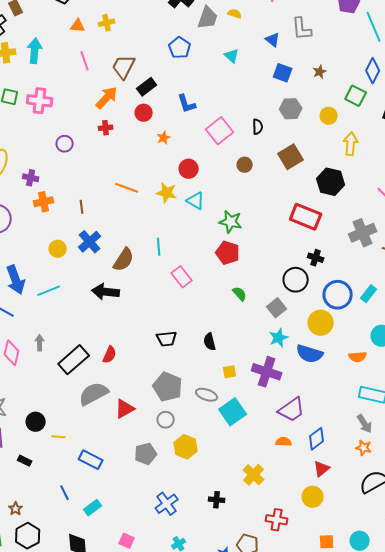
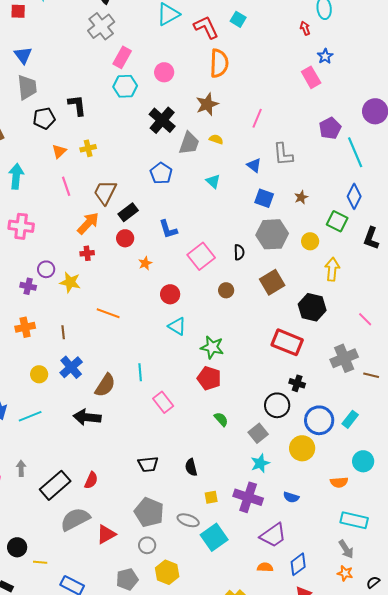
orange triangle: (78, 26) -> (59, 151), turned -49
gray hexagon: (291, 109) -> (272, 234), size x1.4
purple cross: (31, 178) -> (28, 286), moved
yellow star: (167, 193) -> (70, 282), moved
blue semicircle: (310, 354) -> (291, 497), moved, size x0.6

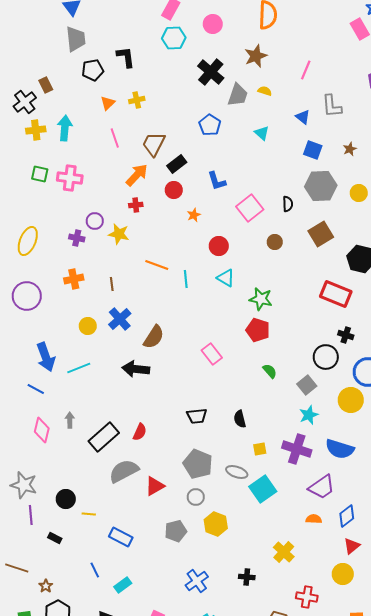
cyan line: (140, 372) -> (186, 279), moved
blue semicircle: (291, 497) -> (340, 449), size x1.8

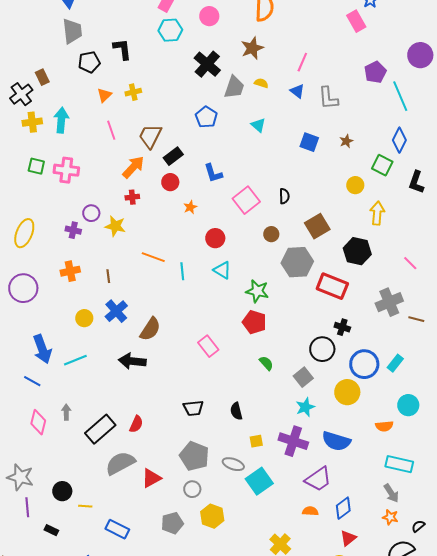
blue triangle: (303, 117) -> (297, 91), moved
gray hexagon: (321, 186) -> (297, 262), moved

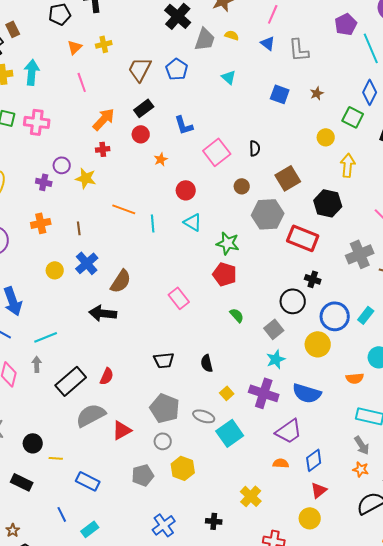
brown trapezoid: (150, 136) -> (140, 69), moved
cyan line: (75, 360) -> (46, 337), moved
yellow square: (256, 441) -> (227, 393), turned -32
black rectangle: (51, 530) -> (22, 482), size x1.5

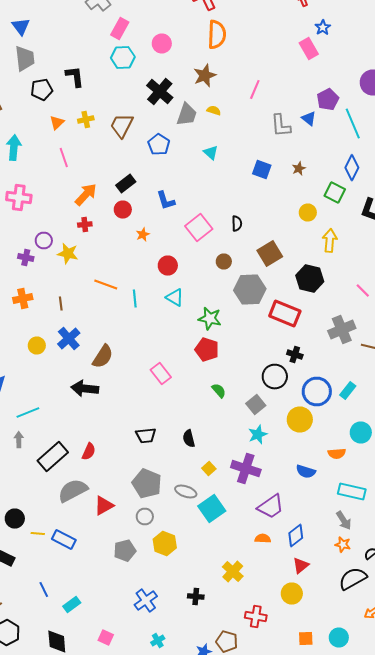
blue triangle: (268, 43) -> (309, 118), moved
brown trapezoid: (140, 69) -> (122, 126), moved
blue semicircle: (307, 393) -> (306, 472), moved, size x0.7
blue rectangle: (88, 481) -> (64, 540), moved

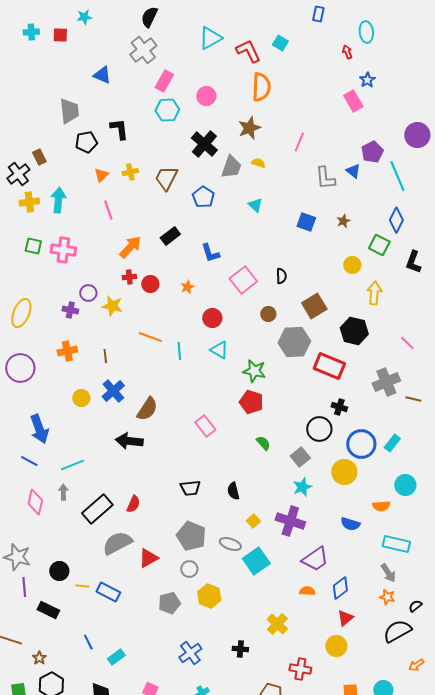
blue triangle: (21, 26) -> (102, 75), moved, turned -30
red circle: (123, 210) -> (150, 284), moved

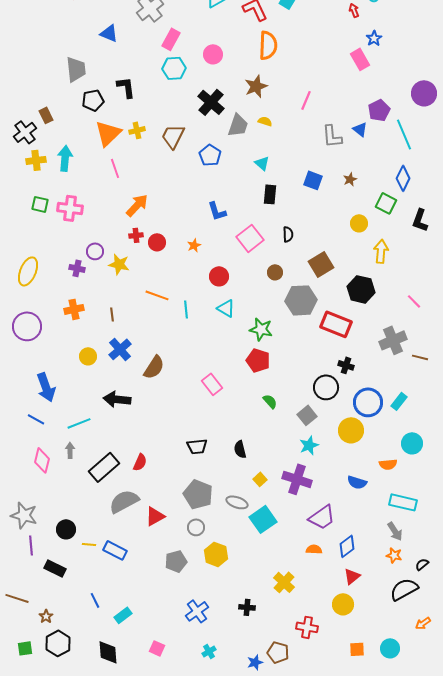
orange triangle: (101, 175) -> (108, 133), size x1.8
black rectangle: (170, 236) -> (270, 194), moved, turned -48
black arrow: (129, 441) -> (117, 399), moved

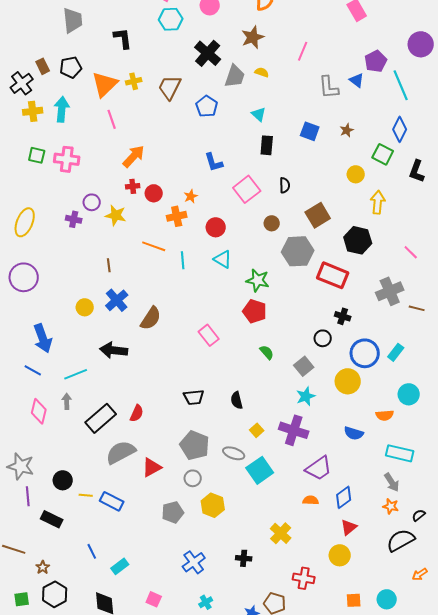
black pentagon: (93, 100) -> (71, 67), moved
orange cross: (74, 309) -> (177, 216), moved
black circle: (326, 387) -> (323, 338), size x0.7

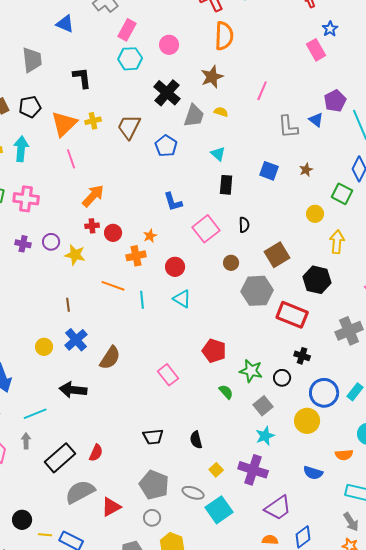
purple cross: (74, 219) -> (23, 244), moved
green star: (258, 280) -> (251, 371), moved

